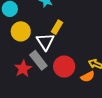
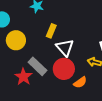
white triangle: (45, 42) -> (65, 48), moved
orange semicircle: (88, 77) -> (80, 82), moved

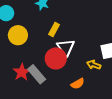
gray rectangle: (37, 66) -> (37, 74), moved
red circle: (64, 69) -> (56, 58), moved

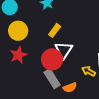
red star: (22, 72) -> (18, 55), moved
gray rectangle: (37, 74) -> (52, 79), moved

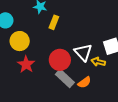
yellow rectangle: (55, 30) -> (54, 22), moved
white triangle: (64, 50) -> (83, 52), moved

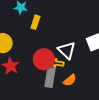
yellow arrow: (98, 62) -> (57, 63), moved
gray rectangle: (65, 78) -> (50, 78), turned 60

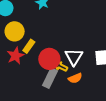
yellow rectangle: (35, 22) -> (29, 46), moved
orange semicircle: (70, 80) -> (75, 78), moved

